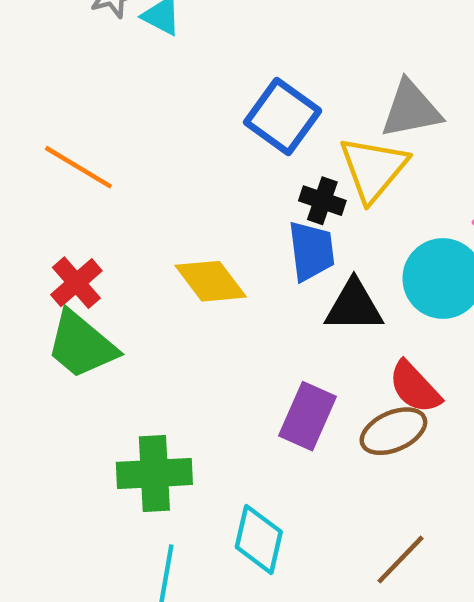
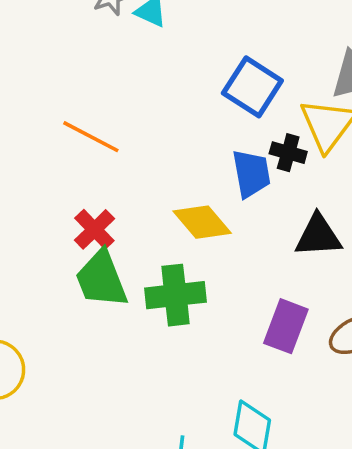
blue trapezoid: (311, 251) -> (251, 174), moved
green trapezoid: (81, 345) -> (101, 279), turned 32
green cross: (154, 473) -> (175, 295), moved

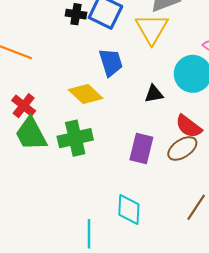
black cross: (288, 153) -> (76, 14), moved
black triangle: (318, 236) -> (154, 94), size x0.7

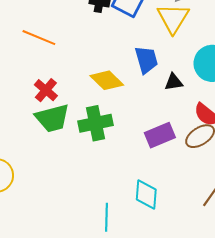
blue trapezoid: (111, 62) -> (146, 60), moved
green trapezoid: (31, 134) -> (52, 118), turned -78
purple rectangle: (141, 149) -> (160, 135), turned 52

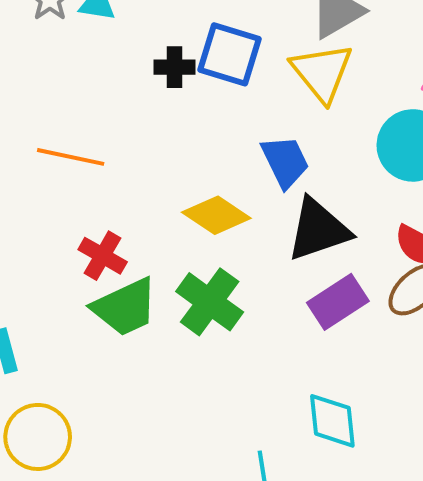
black triangle: (174, 82) -> (318, 230), moved, size x1.8
green cross: (95, 123) -> (210, 302), turned -32

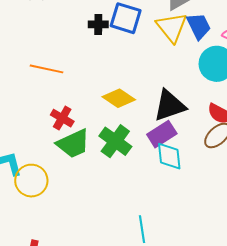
blue trapezoid: (285, 162) -> (199, 26), moved
purple rectangle: (338, 302) -> (162, 134), moved
cyan diamond: (332, 421) -> (169, 156), moved
yellow circle: (38, 437) -> (31, 181), moved

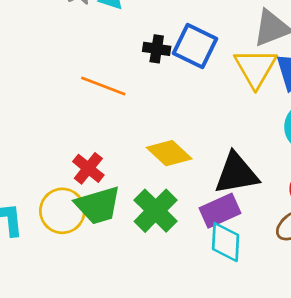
orange line: (46, 69) -> (103, 86), moved
yellow circle: (31, 181) -> (62, 211), moved

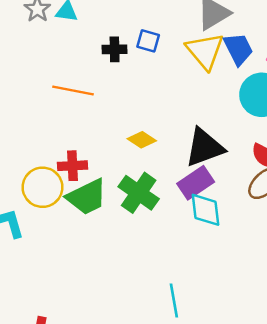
blue square: (195, 46) -> (148, 41), size x0.6
yellow diamond: (169, 153) -> (142, 140), size x0.7
red cross: (88, 168) -> (72, 166), turned -32
yellow circle: (62, 211) -> (43, 187), moved

